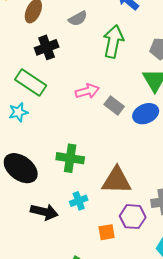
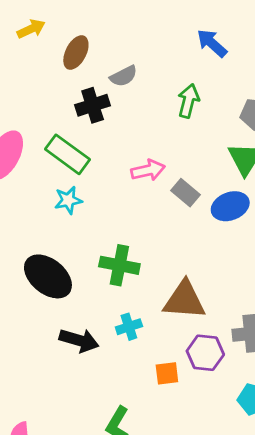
gray semicircle: (78, 18) -> (124, 76), moved
green arrow: (113, 41) -> (188, 101), size x0.7
cyan star: (18, 112) -> (68, 200), moved

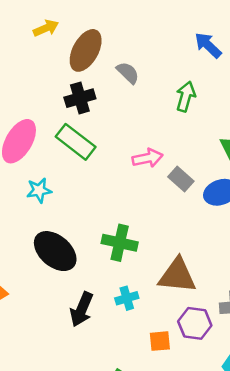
brown ellipse: (76, 53) -> (86, 50), size x1.4
gray semicircle: (124, 76) -> (128, 73), turned -110
black cross: (93, 105) -> (80, 98), moved
cyan star: (68, 200) -> (39, 190), moved
black arrow: (79, 340) -> (82, 309), turned 96

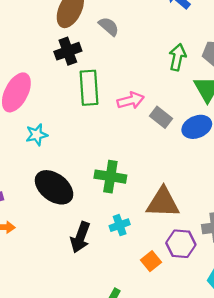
green arrow: (186, 97) -> (177, 57), moved
green rectangle: (76, 142) -> (89, 88), moved, turned 52
orange square: (160, 341) -> (151, 261), turned -30

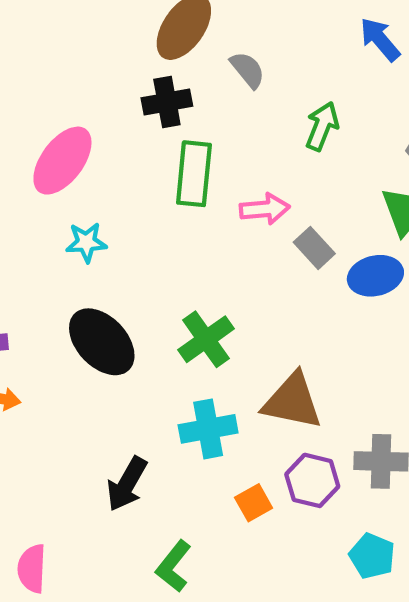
green arrow: (177, 57) -> (322, 126), moved
green cross: (110, 177) -> (206, 339), turned 36
cyan cross: (120, 225) -> (208, 429), size x1.5
black arrow: (80, 237) -> (127, 484), moved

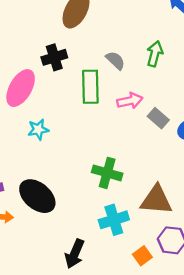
gray semicircle: (248, 70) -> (115, 60), moved
black cross: (167, 102) -> (54, 57), moved
green cross: (206, 339) -> (107, 173), turned -32
black ellipse: (102, 342) -> (37, 196), moved

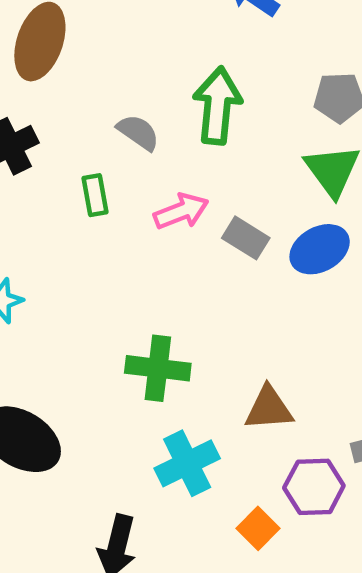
green arrow: (155, 54) -> (217, 106), size x1.4
green rectangle: (90, 87) -> (95, 195), size x0.6
brown triangle: (156, 200) -> (269, 408), size x0.7

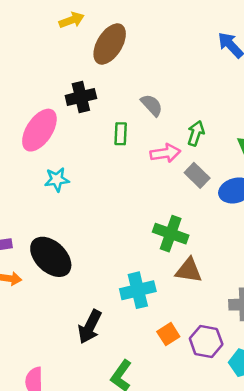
green arrow: (217, 106) -> (196, 133), moved, size x0.6
green cross: (158, 368) -> (171, 234), moved
purple hexagon: (314, 487) -> (206, 341), moved

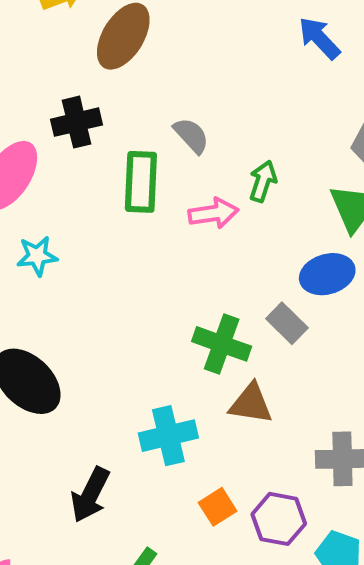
green rectangle: (121, 134) -> (141, 182), size x1.6
gray rectangle: (197, 175) -> (287, 323), moved

